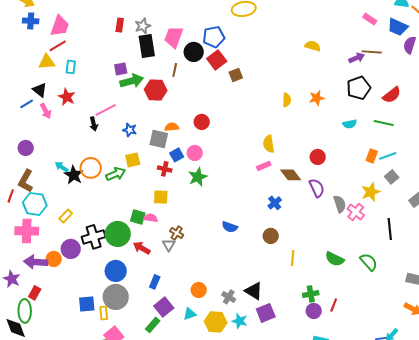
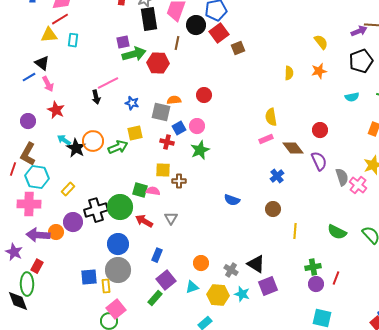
yellow semicircle: (313, 46) -> (321, 42), moved, turned 35
red star: (67, 97) -> (56, 110), moved
brown cross: (177, 233) -> (179, 181), moved, turned -32

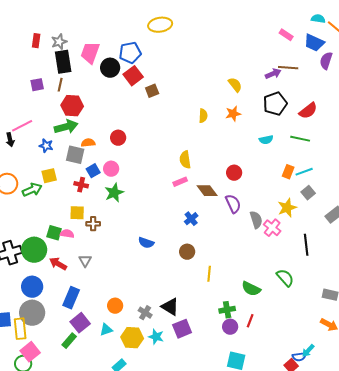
brown line: (177, 43) -> (60, 85), moved
green arrow: (134, 54) -> (66, 127), moved
green semicircle: (337, 232) -> (251, 289), moved
blue rectangle: (157, 255) -> (71, 298), size x1.5
yellow rectangle: (106, 286) -> (20, 329), size x1.5

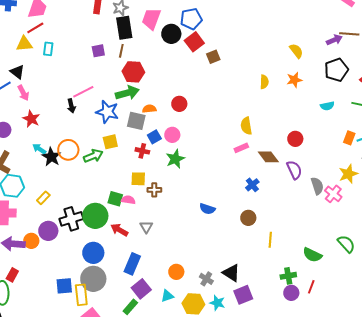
blue star: (46, 146) -> (107, 112), size x1.6

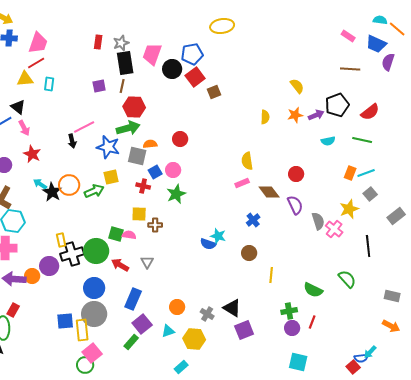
purple arrow: (334, 40) -> (316, 115), moved
yellow rectangle: (43, 198) -> (61, 240), moved, turned -56
cyan star: (217, 303) -> (218, 236), moved

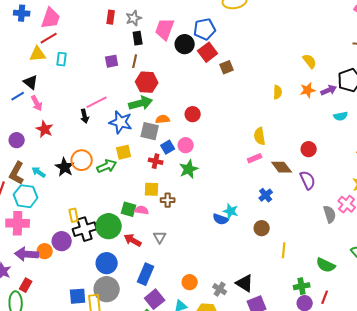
black rectangle: (125, 63) -> (138, 38), size x0.6
cyan arrow: (40, 184) -> (39, 172), moved
gray semicircle: (318, 221) -> (330, 214), moved

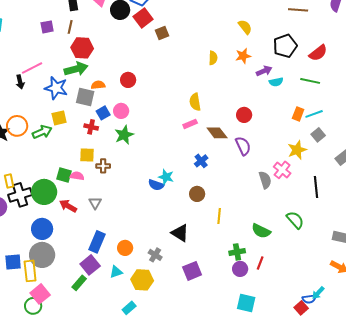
purple arrow: (329, 90) -> (264, 71), moved
blue rectangle: (146, 274) -> (97, 242), moved
black triangle: (245, 283) -> (180, 233), moved

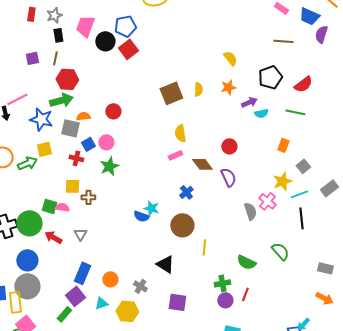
brown square: (162, 33) -> (171, 93), moved, size x1.6
cyan line: (314, 114) -> (299, 194), moved
brown circle: (197, 194) -> (182, 225), size x1.5
purple square: (192, 271) -> (177, 302), turned 30

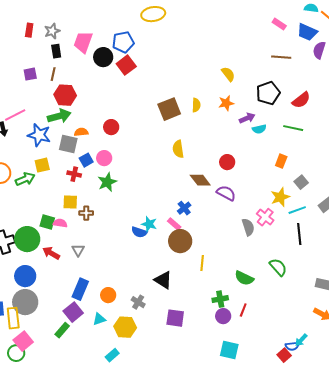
pink rectangle: (175, 155) -> (174, 224), moved, turned 64
purple semicircle: (228, 177) -> (226, 193), turned -36

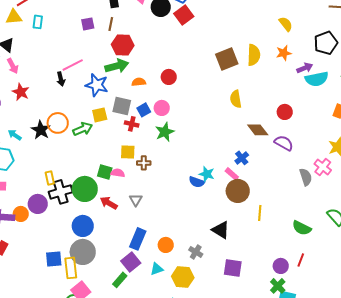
yellow semicircle: (196, 105) -> (254, 55), size x1.5
cyan semicircle: (259, 129) -> (317, 79), size x1.6
gray square: (68, 144) -> (122, 106), moved
green cross: (220, 299) -> (278, 286), moved, turned -35

